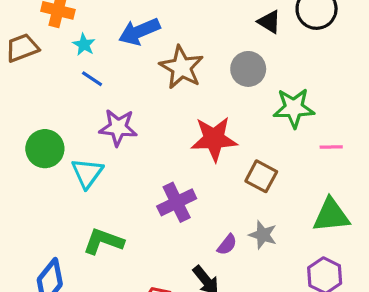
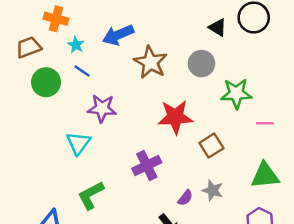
green circle: (45, 149) -> (46, 82), moved
brown square: (261, 176) -> (211, 146), turned 30
green L-shape: (103, 241) -> (91, 195), turned -48

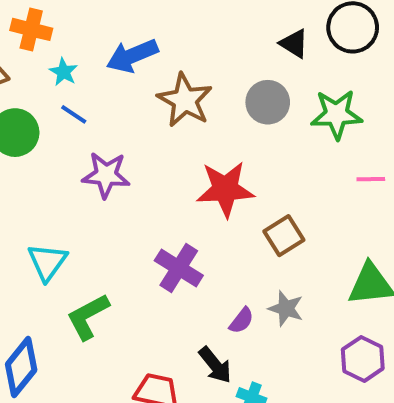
green star: (236, 93) -> (336, 114), moved
pink line: (265, 123) -> (371, 179), moved
cyan triangle: (78, 143) -> (47, 262), moved
purple cross: (147, 165) -> (179, 268), turned -32

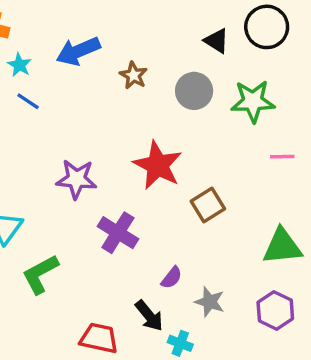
brown star: (185, 100) -> (134, 75), moved, size x0.6
purple star: (106, 175) -> (76, 179), moved
red star: (225, 189) -> (158, 165), turned 30
gray star: (286, 308) -> (210, 302), moved

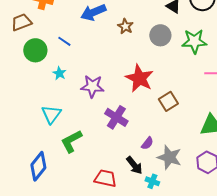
cyan star: (19, 65) -> (59, 73), moved
gray star: (210, 302) -> (169, 157), size x1.4

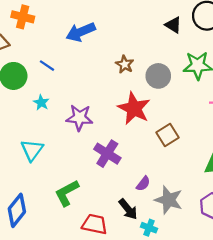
brown star: (125, 26) -> (125, 64), moved
gray circle: (160, 35) -> (158, 76), moved
green L-shape: (71, 141) -> (67, 193), moved

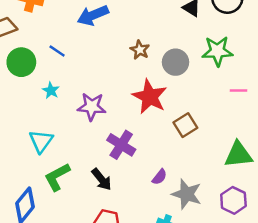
green L-shape: (67, 193) -> (57, 177), moved
black arrow: (128, 209) -> (101, 179), moved

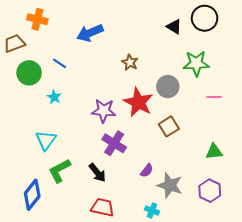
gray circle: (176, 62) -> (168, 87), moved
purple star: (92, 107) -> (104, 111), moved
green triangle: (238, 155) -> (214, 152), size x0.7

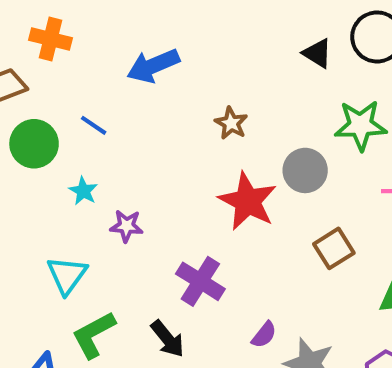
purple star: (104, 111) -> (126, 226), moved, size x0.7
brown square: (169, 126) -> (334, 248), moved

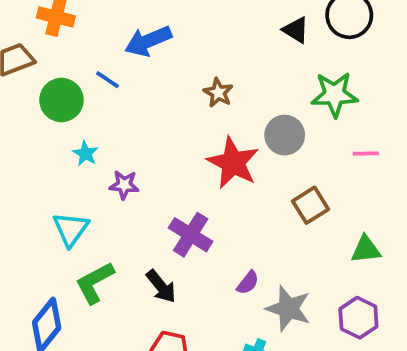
blue line: (94, 125) -> (108, 80), moved
green circle: (34, 144) -> (61, 100), moved

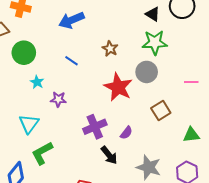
blue line: (108, 80) -> (72, 61), moved
green star: (334, 94) -> (155, 43), moved
purple cross: (191, 235) -> (95, 127), turned 35
purple semicircle: (248, 283) -> (126, 133), moved
black arrow: (161, 286) -> (109, 155), moved

